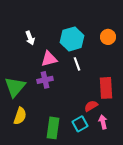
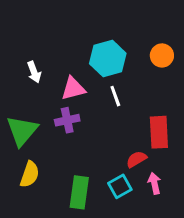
white arrow: (30, 38) -> (34, 72), moved

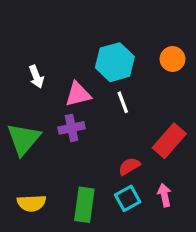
red rectangle: (159, 132) -> (169, 141), turned 44
red semicircle: (136, 159) -> (129, 166), moved
yellow semicircle: (30, 174) -> (32, 203), moved, turned 68

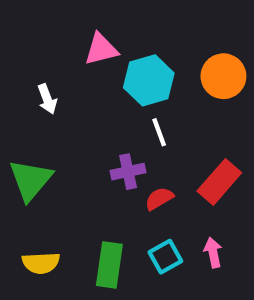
orange circle: (172, 59) -> (223, 76), size x1.4
pink triangle: (78, 94) -> (101, 49), moved
purple cross: (72, 128) -> (128, 172), moved
red semicircle: (129, 166) -> (159, 199), moved

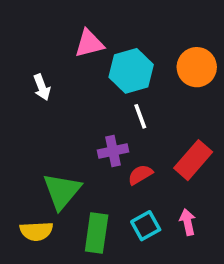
green triangle: (31, 180) -> (62, 191), moved

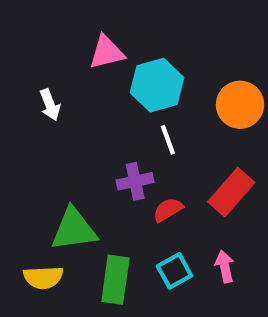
orange circle: (197, 67) -> (240, 105), moved
green triangle: (62, 191) -> (74, 229), turned 42

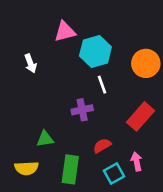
red semicircle: (168, 210) -> (102, 146), moved
green triangle: (74, 229) -> (45, 139), size x0.6
cyan square: (174, 271) -> (114, 173), moved

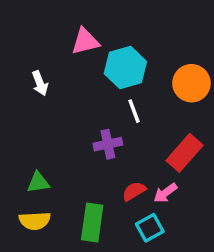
green triangle: (45, 139) -> (38, 182), moved
pink arrow: (137, 162) -> (165, 193), moved, turned -114

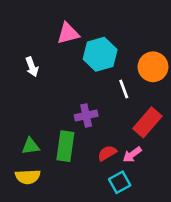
white line: (134, 111) -> (124, 89), moved
green rectangle: (92, 223) -> (65, 146), moved

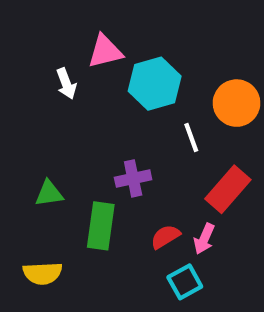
white arrow: (32, 67) -> (66, 84), moved
green triangle: (31, 146) -> (49, 194), moved
pink arrow: (132, 154) -> (204, 239), turned -30

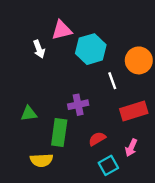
red rectangle: (228, 189) -> (134, 111), turned 32
pink arrow: (204, 239) -> (131, 148), moved
yellow semicircle: (43, 273) -> (41, 160), moved

